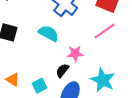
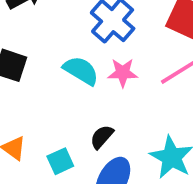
pink star: (75, 54) -> (123, 73), moved

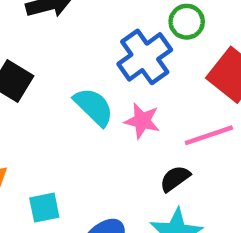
black semicircle: (102, 137) -> (175, 179), moved

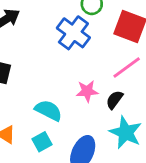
cyan semicircle: (94, 107) -> (48, 110), moved
pink star: (142, 121) -> (87, 91), moved

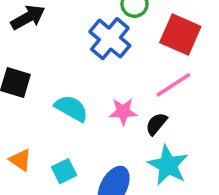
cyan semicircle: (48, 110) -> (71, 108), moved

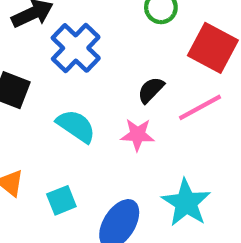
blue cross: (110, 39) -> (76, 48), moved
black semicircle: (156, 124) -> (151, 90), moved

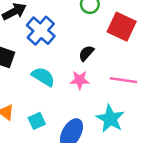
pink line: (200, 107) -> (123, 80), moved, turned 40

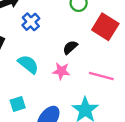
blue cross: (41, 31) -> (31, 22), size x0.7

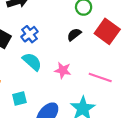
blue cross: (31, 22) -> (29, 34), moved
black semicircle: (70, 47) -> (74, 34), moved

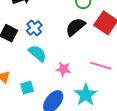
black semicircle: (74, 34) -> (75, 27), size x1.5
pink star: (63, 70) -> (63, 69), moved

